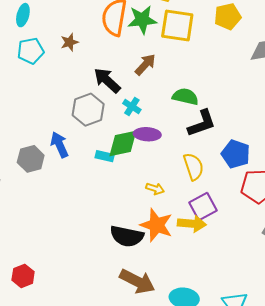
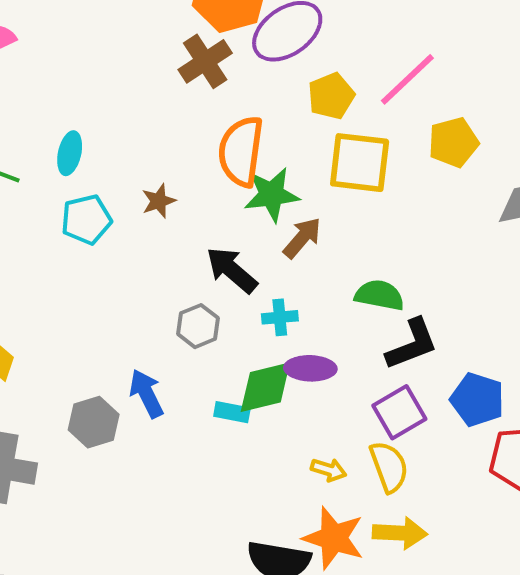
green star: (142, 20) -> (272, 195), moved
cyan cross: (132, 106) -> (280, 317), turned -36
gray hexagon: (88, 110) -> (198, 326), size x0.7
yellow semicircle: (193, 167) -> (389, 467), moved
purple square: (203, 207) -> (399, 412), moved

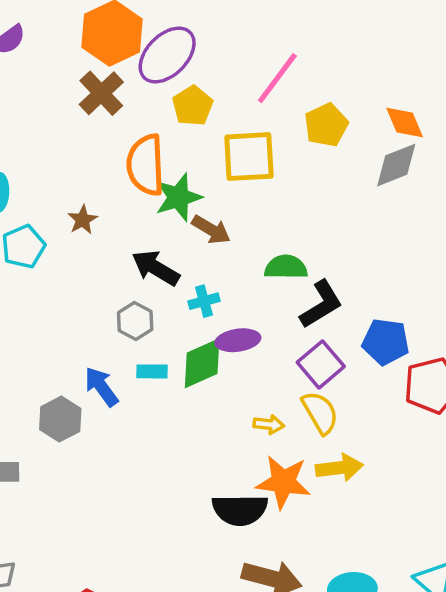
yellow pentagon: (331, 96) -> (193, 106), moved
brown arrow: (302, 238) -> (211, 230), turned 90
cyan rectangle: (232, 412) -> (152, 371), moved

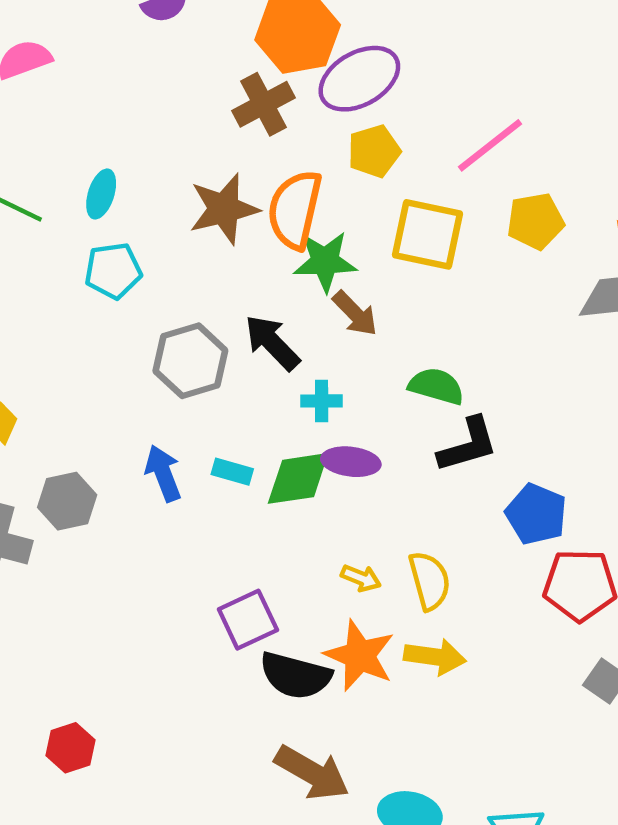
brown star: (83, 220) -> (224, 209), moved, size x1.8
gray hexagon: (135, 321) -> (190, 361), moved, size x1.5
purple square: (321, 364) -> (248, 620), moved
gray hexagon: (60, 419) -> (67, 501), moved

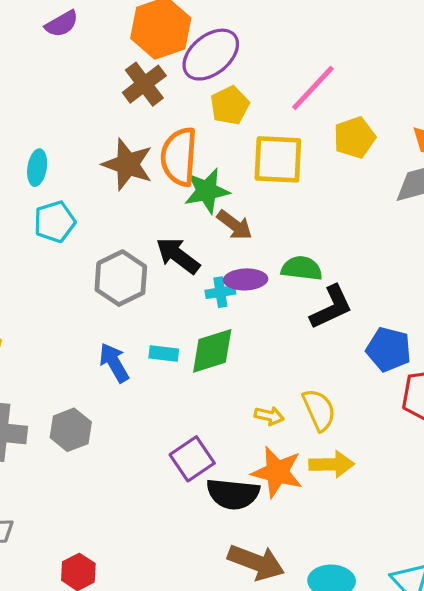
brown star: (224, 209) -> (128, 164), turned -30
purple ellipse: (351, 462) -> (246, 279), moved
gray hexagon: (67, 501) -> (71, 430), moved

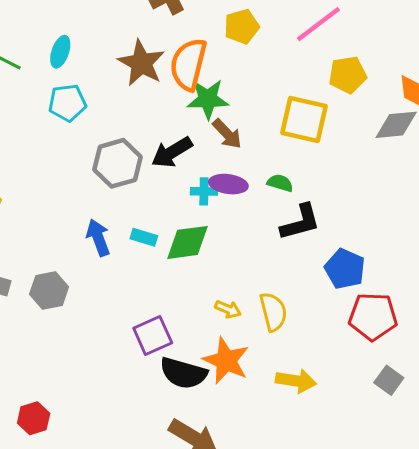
yellow square: (278, 159) -> (304, 120), moved
black arrow: (178, 256) -> (172, 152), turned -78
green semicircle: (302, 268) -> (280, 183), size x0.7
yellow arrow: (332, 464) -> (296, 381), moved

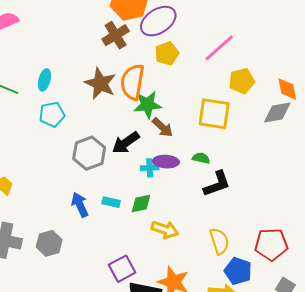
green diamond: (187, 242) -> (141, 203), size x0.7
blue pentagon: (345, 269) -> (238, 271), moved
yellow arrow: (228, 309) -> (165, 230), moved, size x1.5
yellow semicircle: (273, 312) -> (219, 241), moved

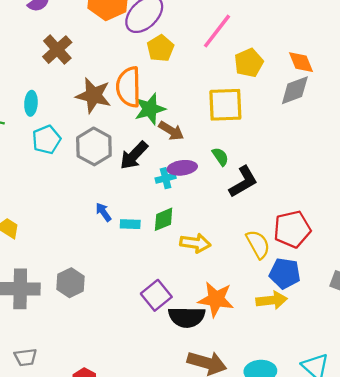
brown cross: (116, 35) -> (57, 50), moved
gray hexagon: (89, 153) -> (94, 146), moved
green semicircle: (201, 158) -> (220, 157), turned 54
blue arrow: (80, 205) -> (103, 212), moved, size x0.7
red pentagon: (271, 244) -> (292, 229), moved

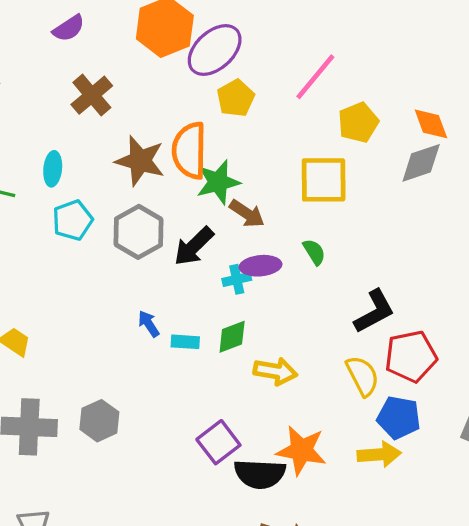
black L-shape: (243, 182) -> (374, 311), moved

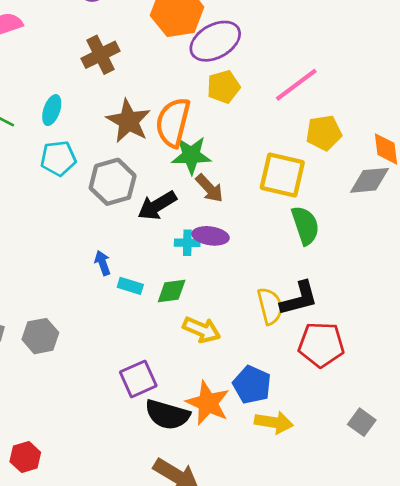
green semicircle: (314, 252) -> (305, 225), moved, size x1.6
yellow semicircle: (363, 376) -> (270, 306), moved
blue pentagon: (399, 418) -> (252, 385), moved

